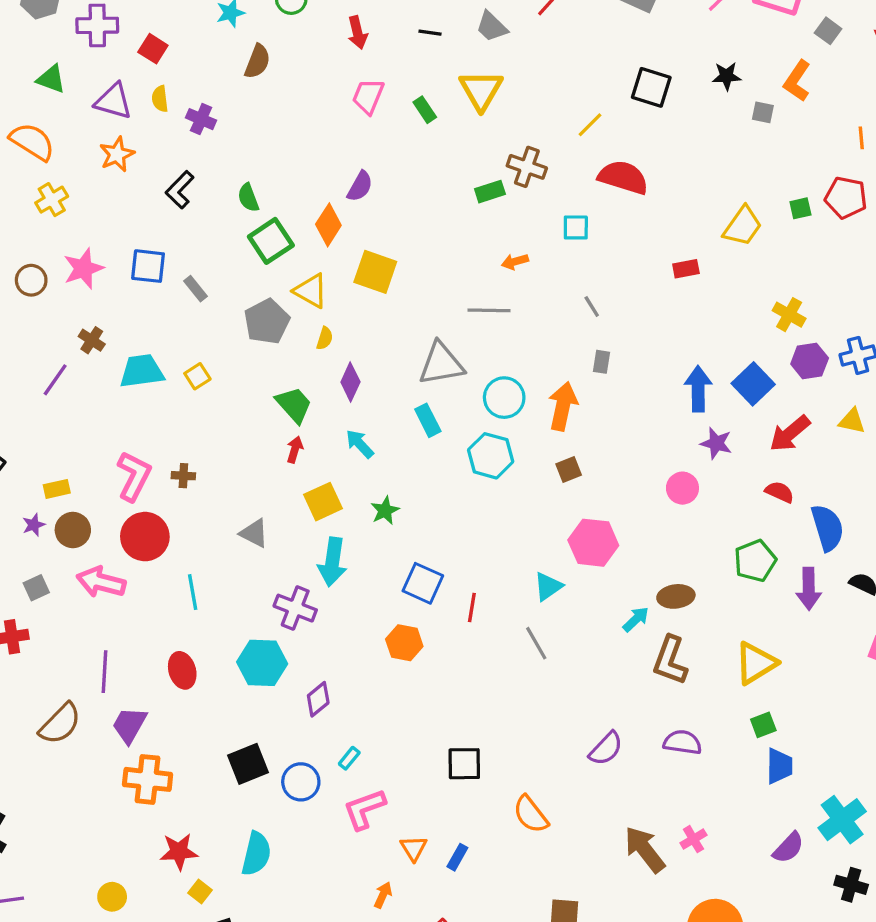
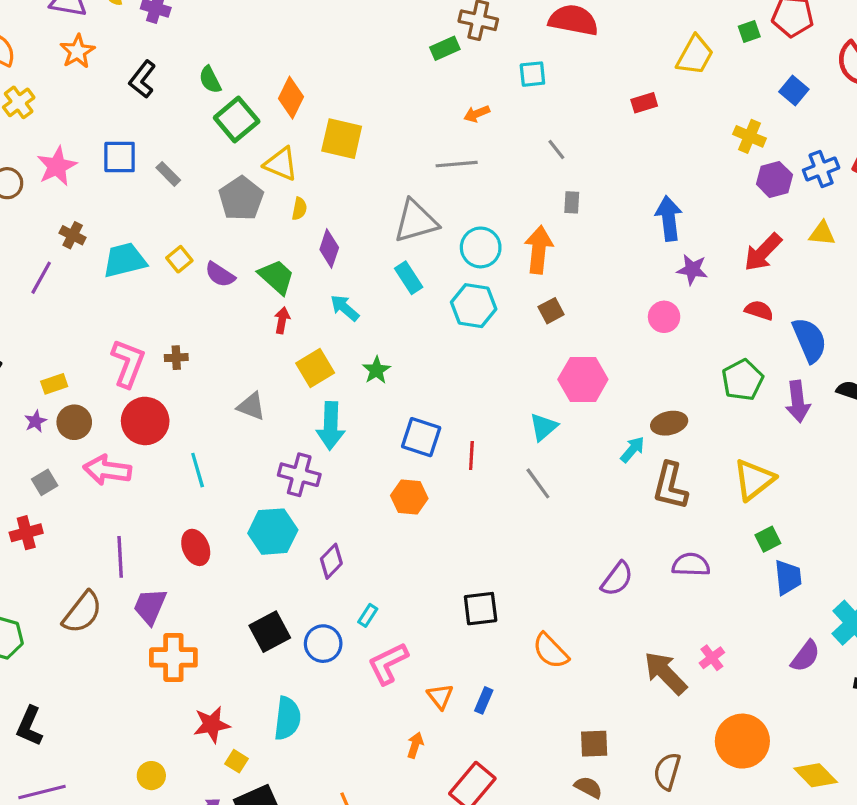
purple semicircle: (360, 186) -> (220, 275), moved, turned 100
blue square: (753, 384) -> (794, 90), moved, size x0.7

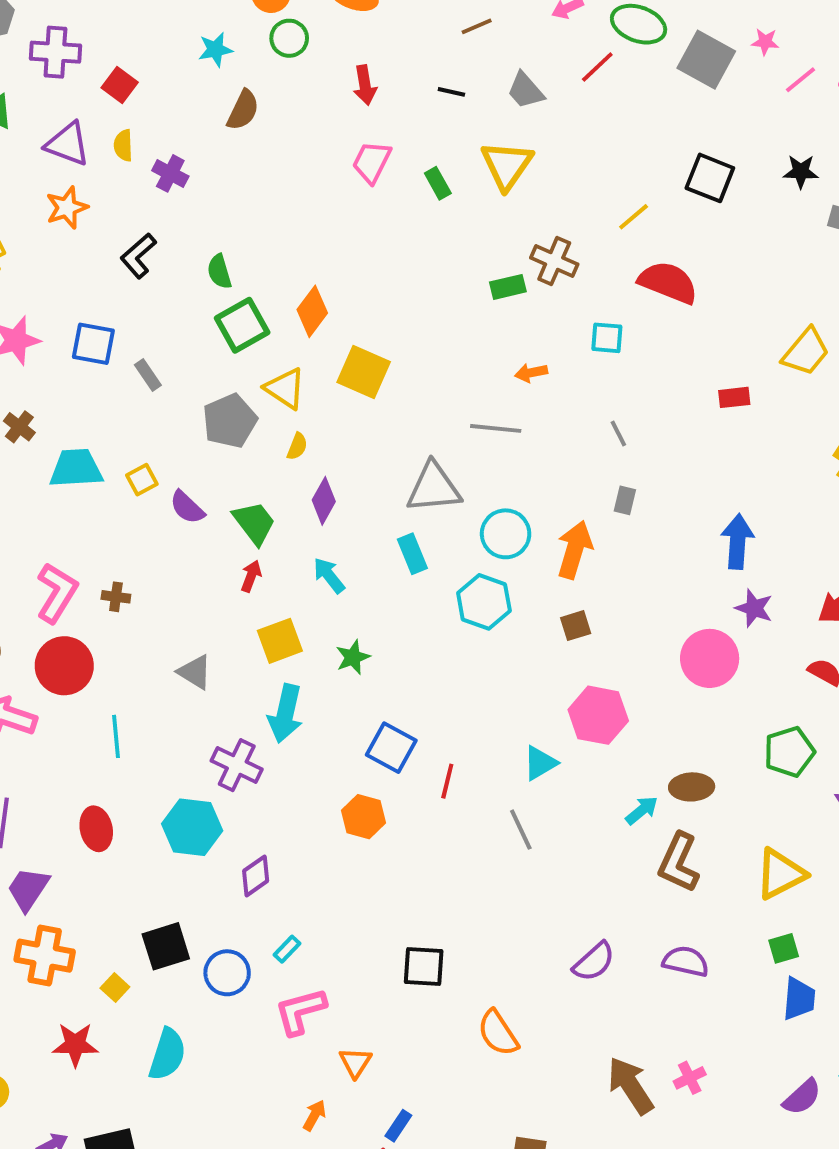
pink circle: (664, 317) -> (710, 658), size x1.5
blue rectangle: (484, 700) -> (398, 1126), moved
yellow square: (237, 761) -> (115, 988), moved

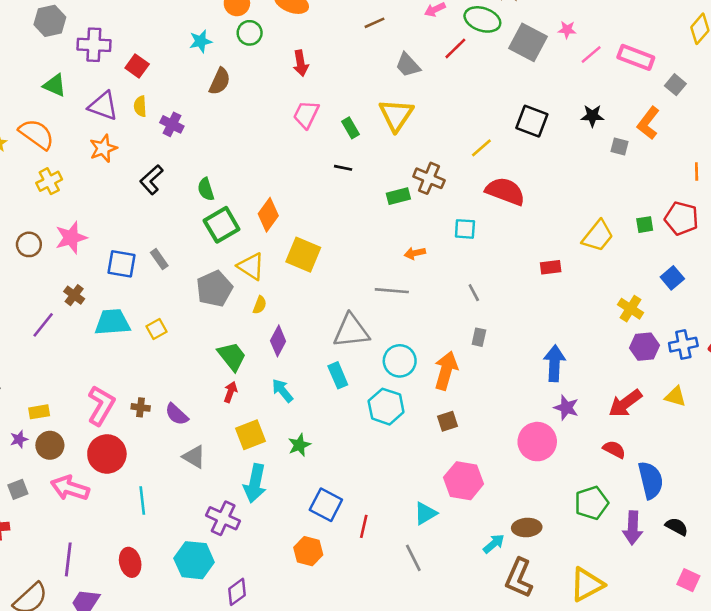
black line: (451, 92) -> (343, 168), moved
blue square: (93, 344) -> (121, 264), moved
purple semicircle: (187, 507) -> (177, 414), moved

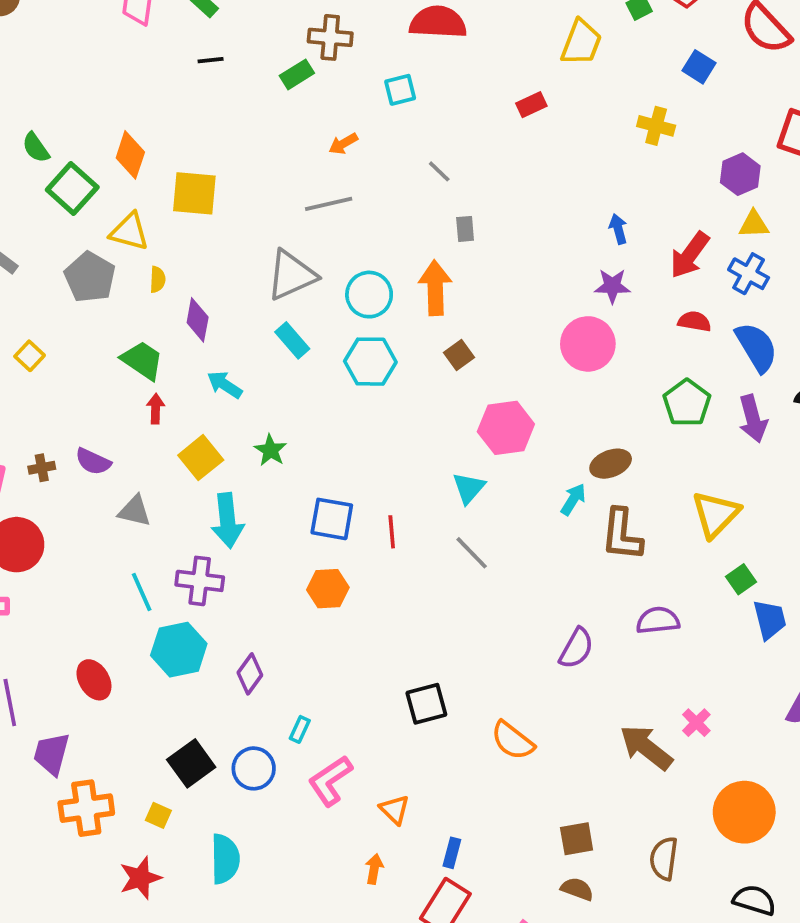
blue cross: (683, 345) -> (749, 274), moved, turned -32
purple hexagon: (645, 347) -> (740, 174), moved
blue arrow: (554, 363) -> (618, 229), moved, size x0.6
cyan line: (142, 501) -> (142, 592), moved

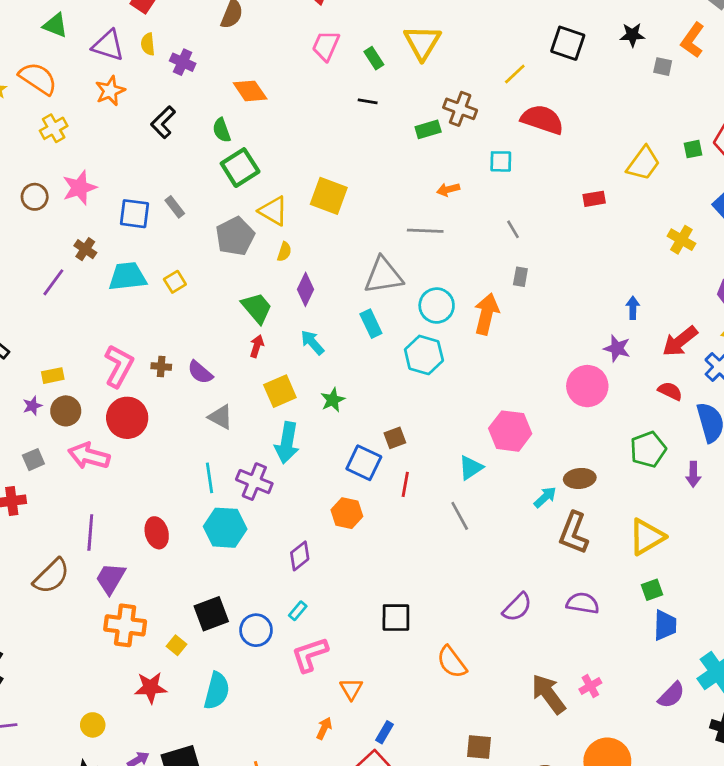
orange diamond: (130, 155) -> (250, 91), moved, turned -68
brown square: (459, 355) -> (395, 438), moved
purple arrow: (753, 419) -> (693, 474), size x0.7
purple diamond: (250, 674) -> (300, 556), moved

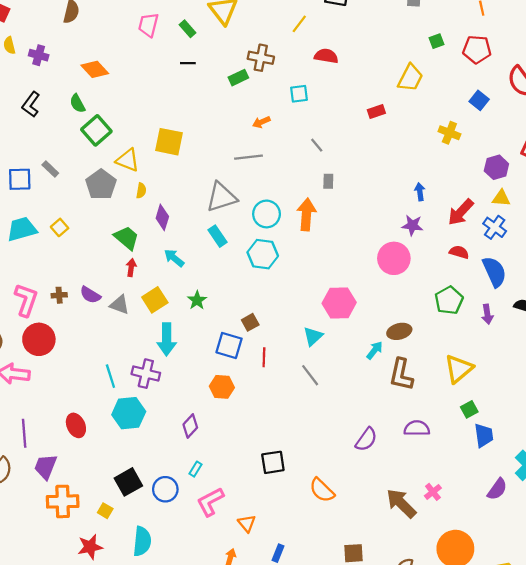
red semicircle: (542, 119) -> (326, 56), size x0.7
green square: (693, 149) -> (437, 41), moved
gray triangle: (221, 417) -> (120, 305), moved

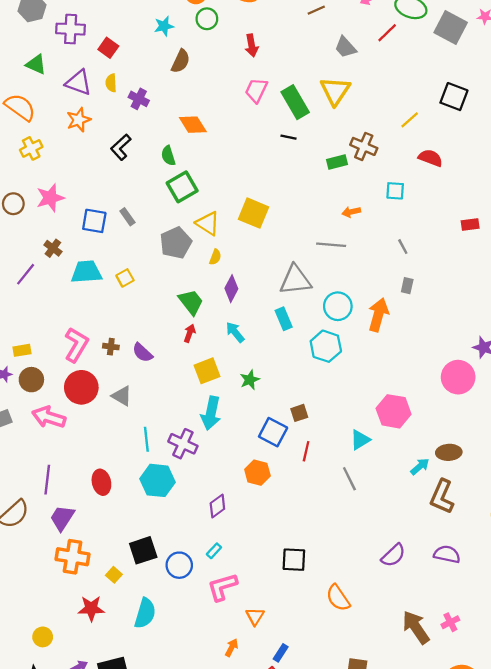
green rectangle: (187, 29) -> (295, 102), size x1.8
gray triangle: (120, 305) -> (122, 396), moved

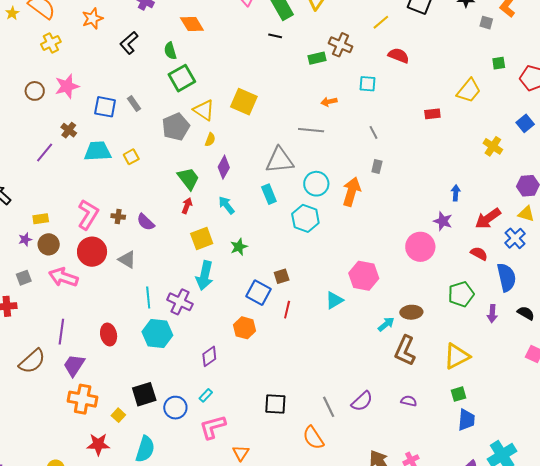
gray line: (349, 479) -> (329, 407), moved
purple semicircle: (447, 554) -> (409, 401), size x0.7

